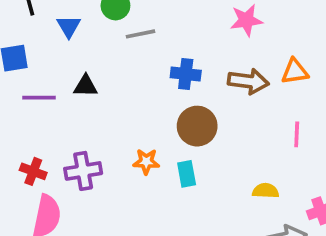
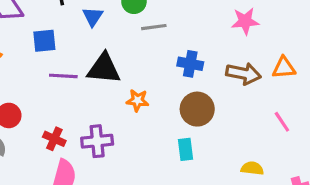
black triangle: (86, 86) -> (104, 69), size x1.6
pink line: (297, 134) -> (282, 122), turned -40
orange star: (146, 162) -> (137, 100), moved

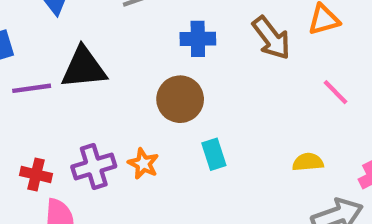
brown arrow: (243, 74) -> (271, 38), turned 52
orange star: (137, 100) -> (143, 164), moved, turned 30
brown circle: (197, 109) -> (180, 99), moved

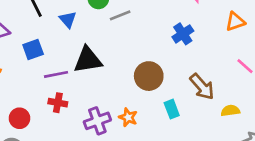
brown arrow: (271, 38) -> (202, 87), moved
blue cross: (198, 39) -> (183, 34), moved, turned -30
red cross: (36, 175) -> (58, 103), moved

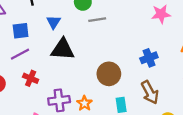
blue triangle: (68, 20) -> (54, 22), moved
blue cross: (183, 34) -> (149, 58), moved
purple line: (56, 74) -> (20, 54), moved, turned -30

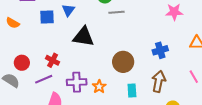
blue triangle: (54, 22) -> (68, 10), moved
purple line: (20, 54) -> (44, 79), moved
brown arrow: (150, 92) -> (159, 81), turned -145

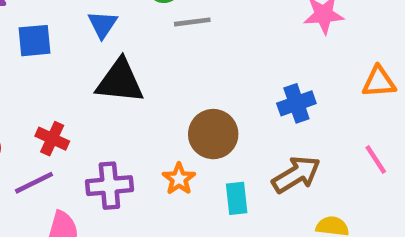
blue triangle: (68, 10) -> (103, 24), moved
brown arrow: (159, 81) -> (296, 174), turned 50
orange star: (99, 87) -> (179, 179), moved

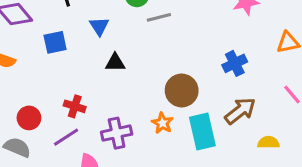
black triangle: (120, 81) -> (115, 63), size x0.6
cyan rectangle: (237, 198) -> (202, 131), size x1.6

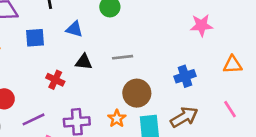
gray line: (159, 17) -> (123, 57), moved
blue triangle: (99, 26) -> (74, 29), turned -48
red cross: (75, 106) -> (55, 80), moved

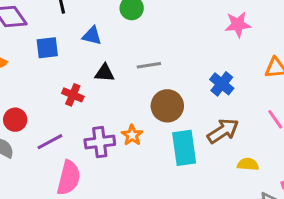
blue cross: (185, 76) -> (222, 84), turned -30
orange star: (117, 118) -> (132, 135), moved

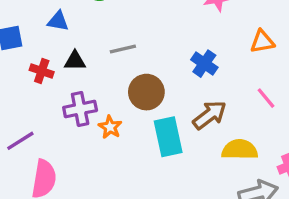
red cross: (73, 95) -> (42, 71), moved
purple cross: (100, 142) -> (80, 109), moved
yellow semicircle: (248, 164) -> (240, 150), size x1.5

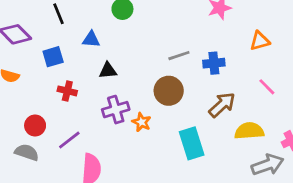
gray line: (123, 49) -> (179, 56), moved
blue cross: (204, 64) -> (214, 63), turned -35
red cross: (42, 71) -> (67, 91), moved
cyan rectangle: (168, 137) -> (192, 143), moved

